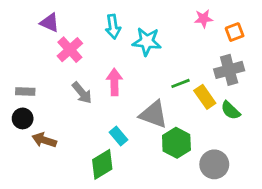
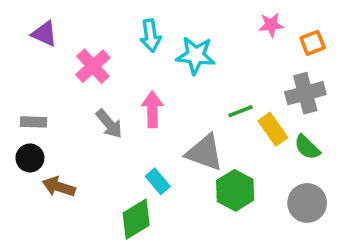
purple triangle: (50, 23) -> (44, 34), moved
gray circle: (214, 164) -> (307, 203), moved

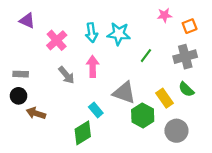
cyan arrow: (151, 36) -> (92, 33), moved
green line: (241, 111) -> (146, 56), moved, turned -32
yellow rectangle: (273, 129) -> (164, 98), moved
gray circle: (307, 203) -> (176, 131), moved

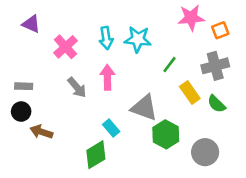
pink star: (164, 15) -> (191, 18), size x1.5
yellow rectangle: (164, 98) -> (190, 93), moved

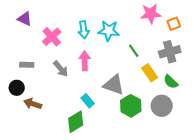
green line: (170, 65) -> (134, 51), turned -72
gray rectangle: (24, 86) -> (27, 65), moved
gray circle: (205, 152) -> (162, 106), moved

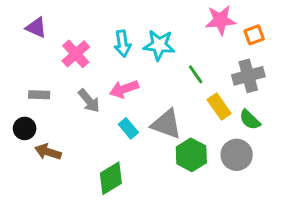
pink arrow: (85, 61) -> (124, 89), turned -108
cyan rectangle: (88, 101) -> (128, 128), moved

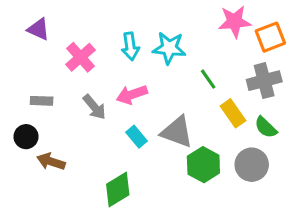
orange square: (254, 35) -> (270, 37), size x1.4

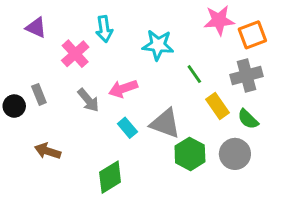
cyan arrow: (130, 46) -> (104, 29), moved
gray rectangle: (42, 101) -> (39, 94), turned 66
black circle: (26, 137) -> (14, 106), moved

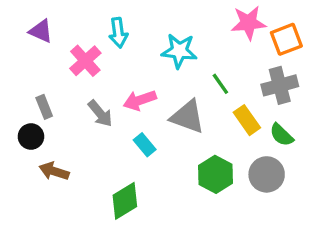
black circle: (14, 106) -> (31, 137), moved
gray triangle: (165, 123) -> (188, 117), moved

